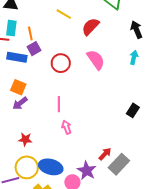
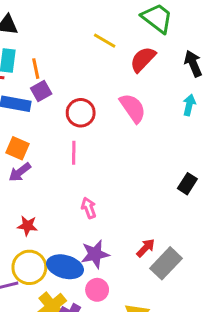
yellow line: (64, 14) -> (105, 41), moved
red semicircle: (90, 27) -> (143, 59), moved
pink line: (59, 104) -> (74, 153), moved
purple star: (87, 171) -> (95, 254), moved, turned 30

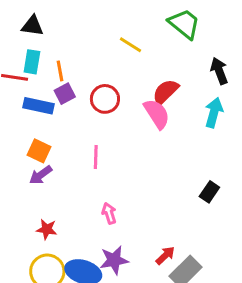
red semicircle: (143, 59) -> (165, 92), moved
cyan arrow: (189, 105) -> (214, 113), size x1.4
red circle: (81, 113) -> (105, 99), moved

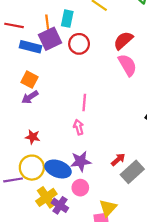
cyan rectangle: (32, 62) -> (67, 19), moved
purple square: (65, 94) -> (50, 39), size x1.5
pink semicircle: (157, 114) -> (127, 65), moved
pink line: (96, 157) -> (84, 102), moved

